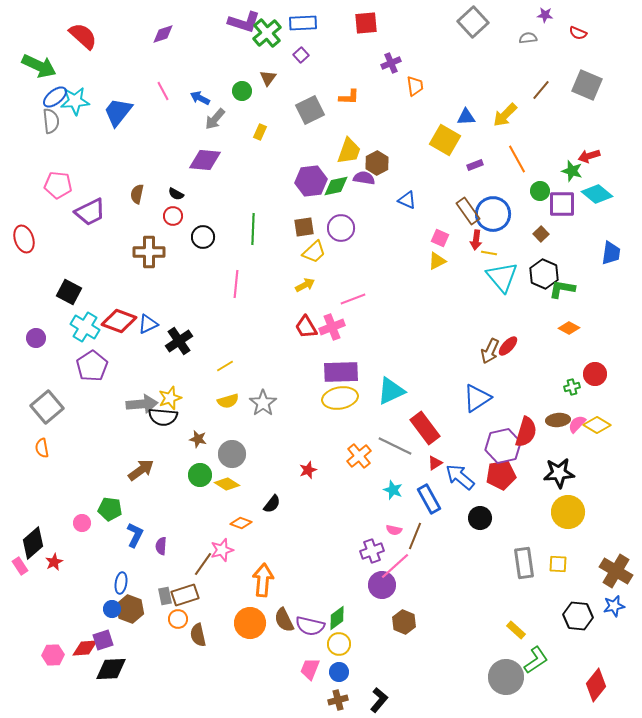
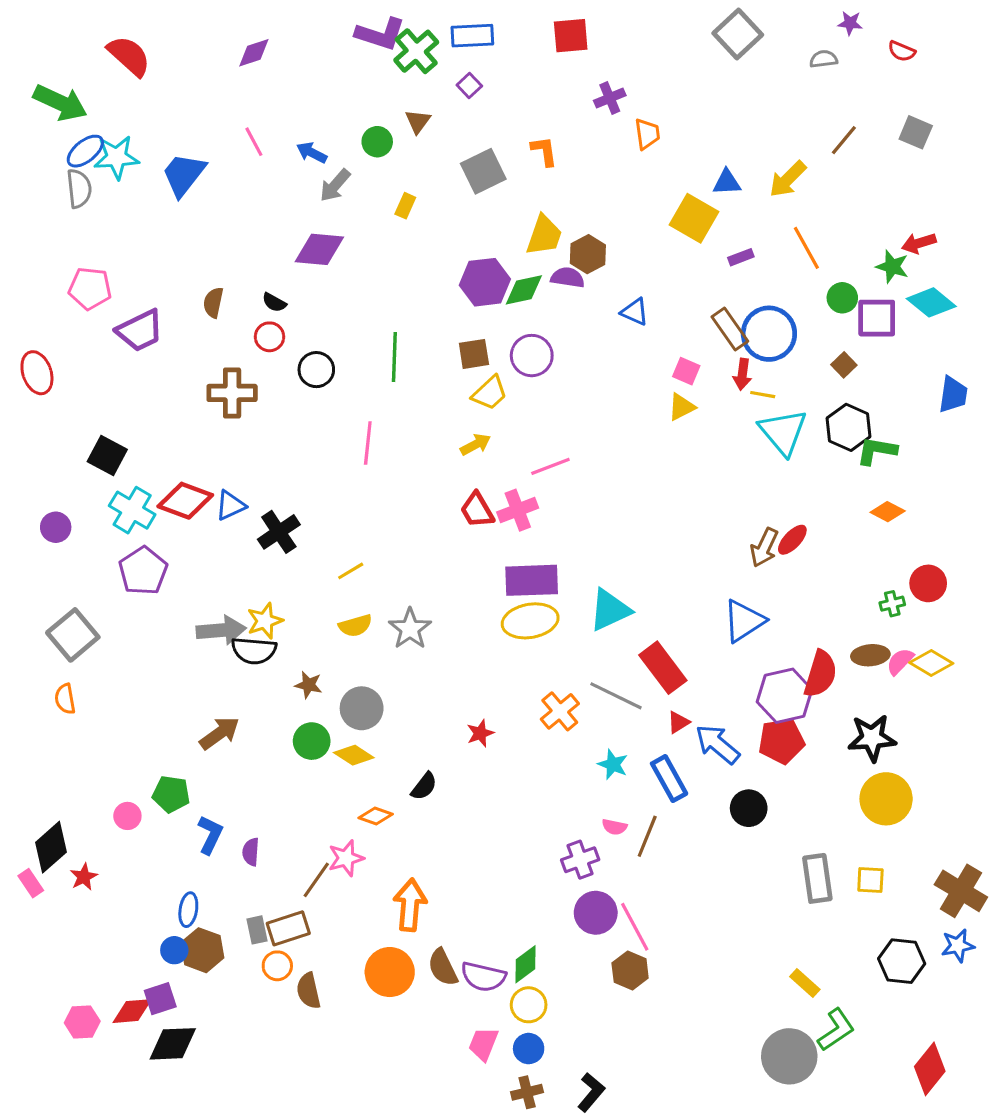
gray square: (587, 85) -> (916, 132), size x0.7
orange L-shape: (349, 97) -> (544, 151), turned -100
pink line: (395, 566) -> (635, 927), moved, turned -76

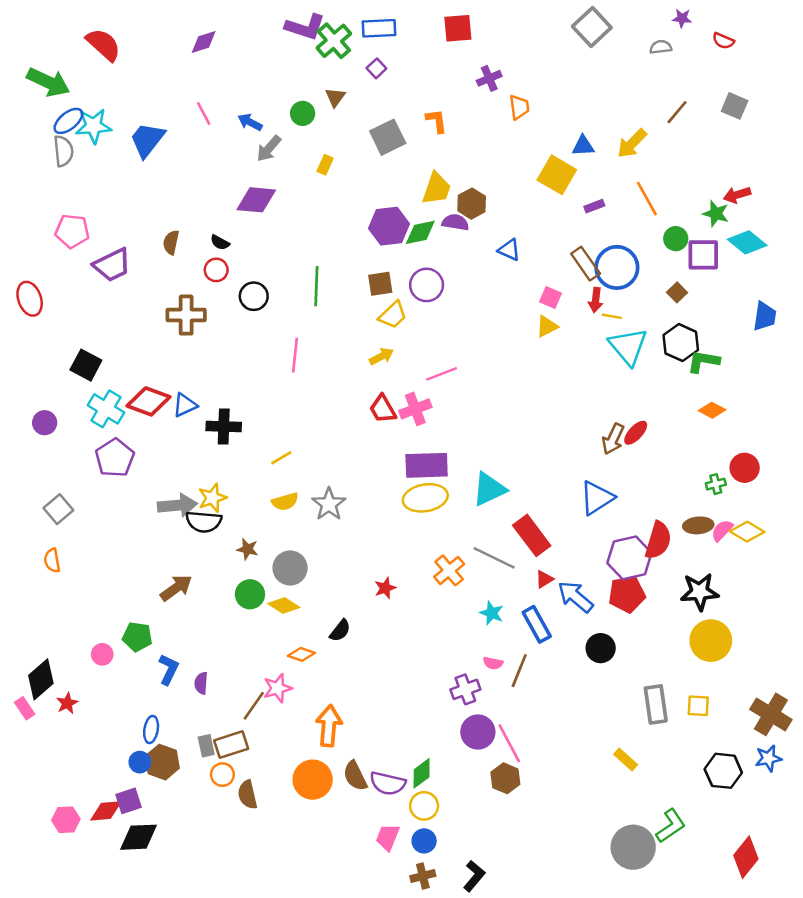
black cross: (279, 532) -> (224, 426), turned 36
gray square: (73, 635) -> (58, 509), size x0.7
yellow rectangle: (805, 983) -> (626, 760), moved

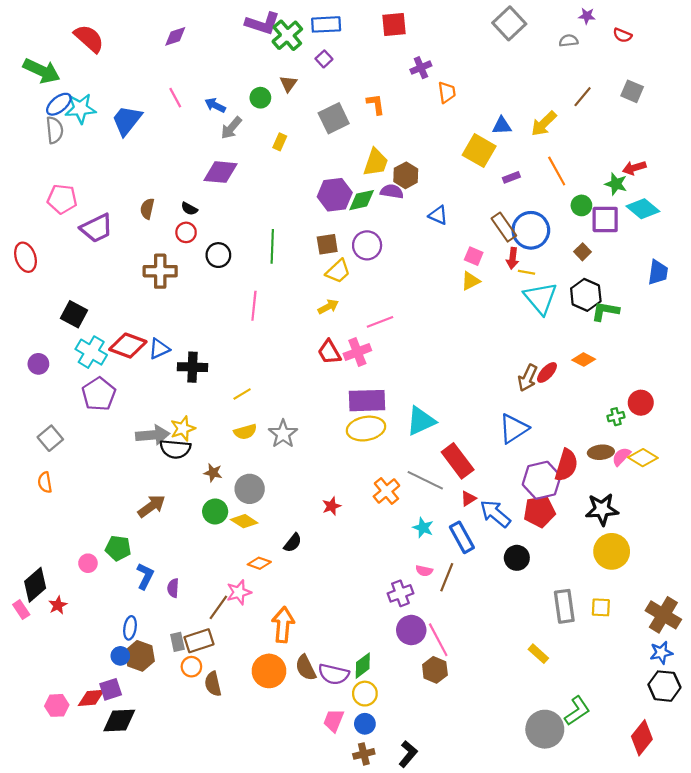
orange diamond: (712, 410) -> (584, 360), moved
black hexagon: (723, 771) -> (664, 686), moved

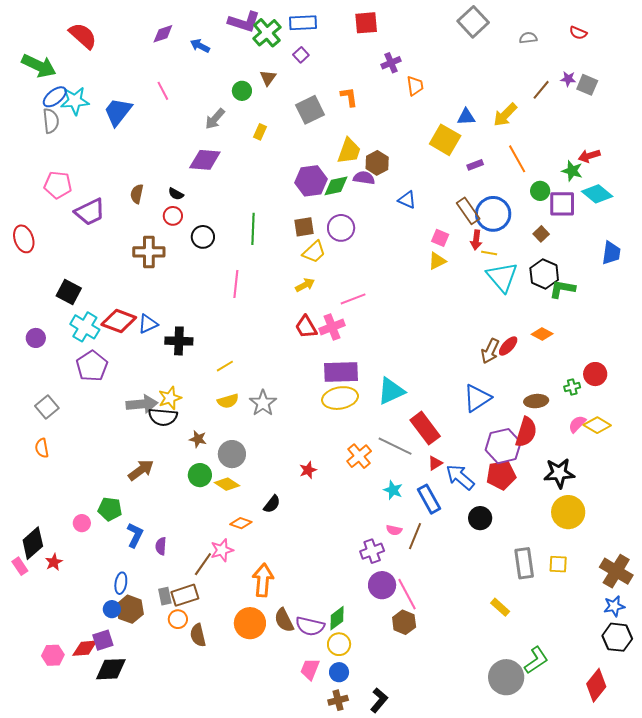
purple star: (587, 16) -> (568, 79), moved
blue arrow: (215, 105) -> (200, 46), moved
brown ellipse: (601, 452) -> (536, 401), moved

